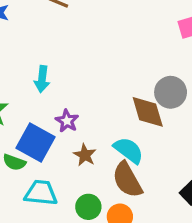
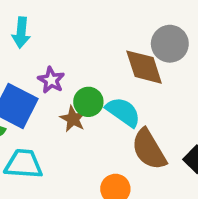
brown semicircle: (127, 180) -> (149, 149), moved
green circle: (88, 207) -> (88, 102), moved

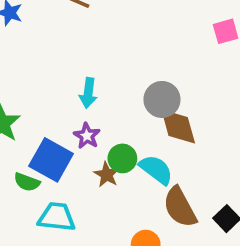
cyan arrow: (21, 33) -> (88, 93), moved
gray circle: (170, 44) -> (162, 99), moved

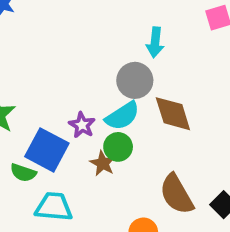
cyan arrow: (88, 93) -> (155, 42), moved
gray circle: (162, 99) -> (135, 80), moved
cyan semicircle: (156, 170) -> (122, 116), moved, turned 111

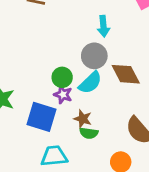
green circle: (118, 147) -> (62, 77), moved
green semicircle: (23, 173) -> (89, 133), moved

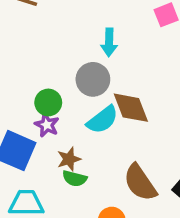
cyan semicircle: (90, 83) -> (102, 120), moved
brown star: (83, 119) -> (69, 159), turned 30

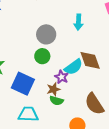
gray circle: (93, 79) -> (46, 34), moved
purple star: (47, 125) -> (62, 77), moved

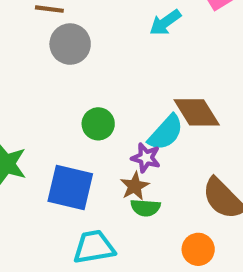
cyan arrow: (78, 22) -> (165, 22), moved, turned 63
gray circle: (46, 34) -> (70, 44), moved

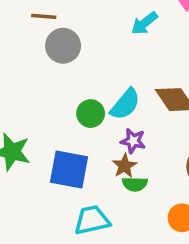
cyan semicircle: (166, 133) -> (125, 104), moved

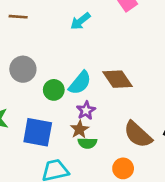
cyan arrow: (144, 23) -> (80, 21), moved
gray circle: (63, 46) -> (23, 69), moved
purple star: (133, 141) -> (86, 110), turned 30

